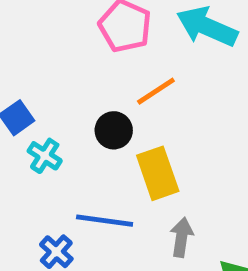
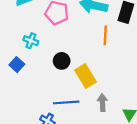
orange line: (156, 91) -> (105, 35), moved, turned -42
cyan cross: (45, 156) -> (31, 41), moved

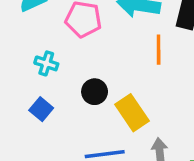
blue square: (17, 65) -> (41, 109), moved

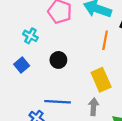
yellow rectangle: (132, 113) -> (101, 80), moved

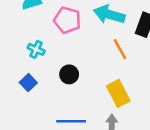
orange line: (105, 40) -> (120, 49), turned -36

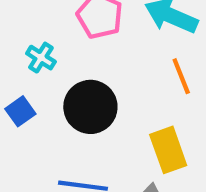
black circle: (69, 74) -> (90, 107), size x1.6

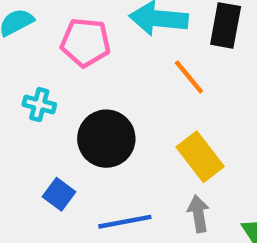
blue square: (20, 111) -> (59, 194), moved

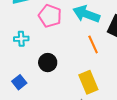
cyan cross: (39, 105) -> (21, 39), turned -32
black circle: (106, 139) -> (48, 63), size x0.7

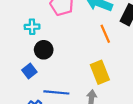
black circle: (48, 63) -> (44, 50), moved

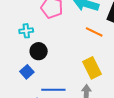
orange line: (105, 34) -> (94, 32), turned -36

